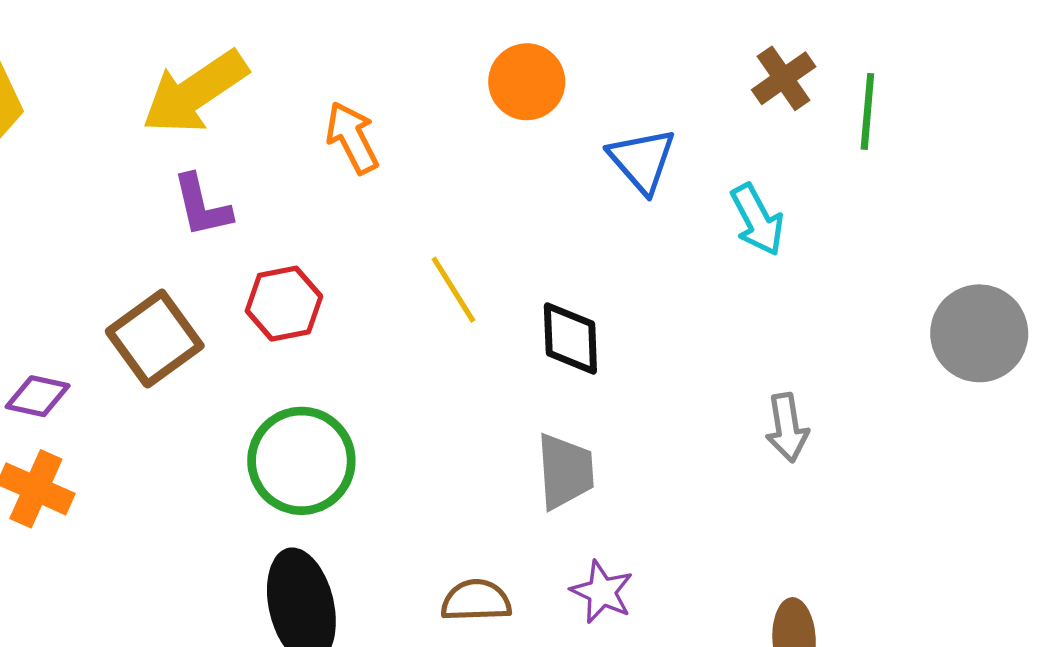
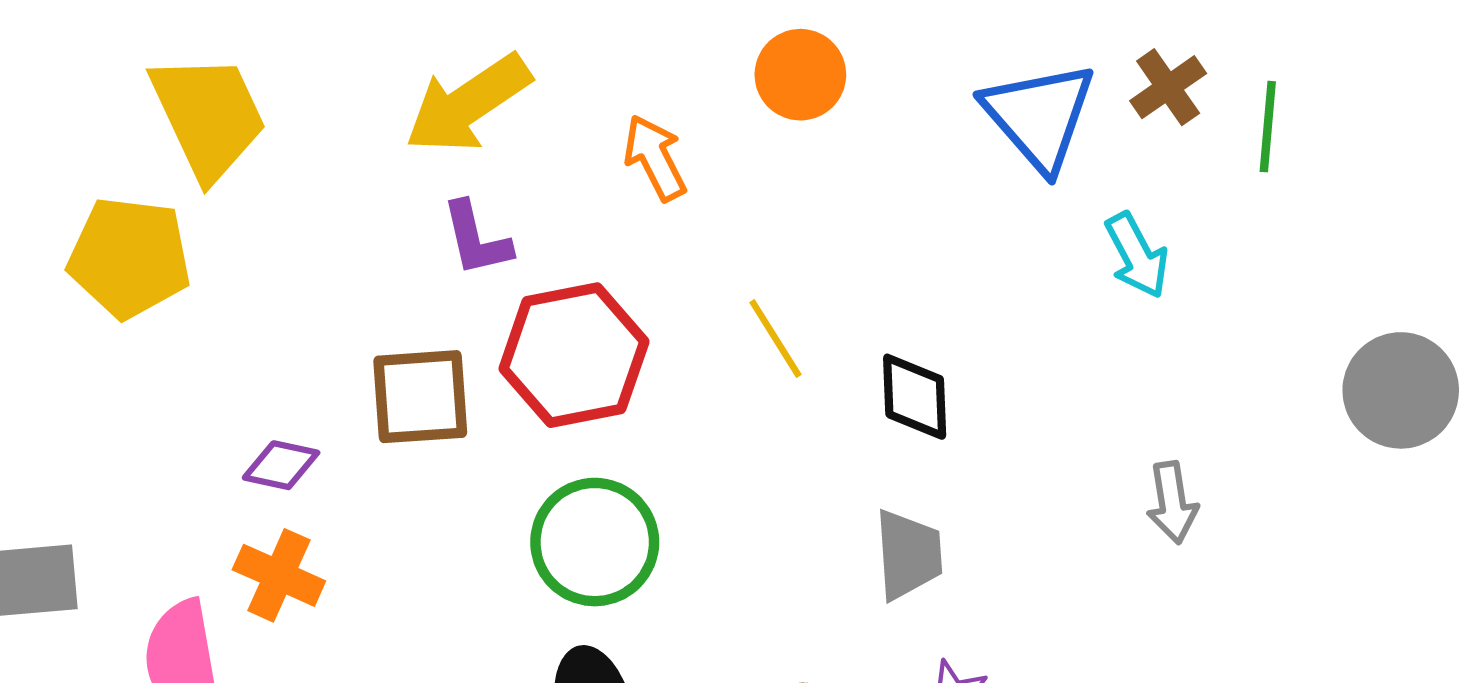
orange circle: (527, 82) -> (800, 75), moved
blue triangle: (642, 160) -> (1039, 116), moved, size x1.4
red hexagon: (284, 304) -> (574, 355), size x1.6
brown square: (155, 339) -> (420, 397), turned 32

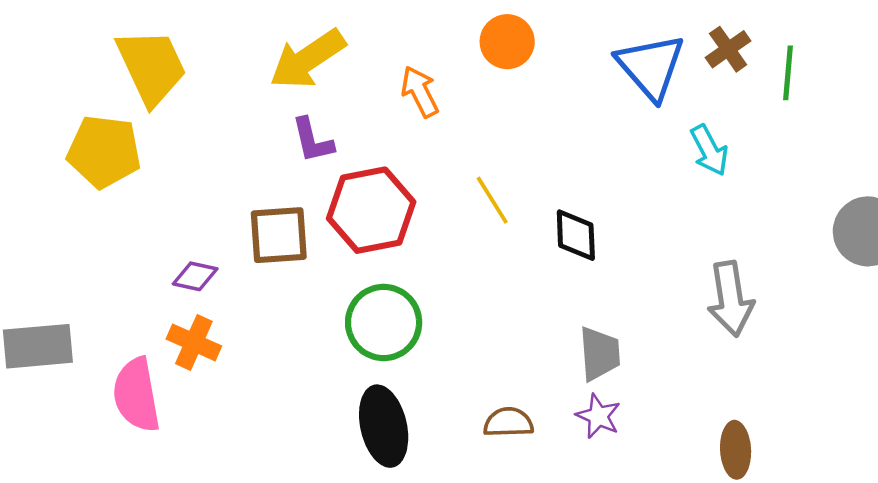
gray arrow: (1172, 503) -> (731, 299), size x1.5
gray trapezoid: (908, 555) -> (600, 354), moved

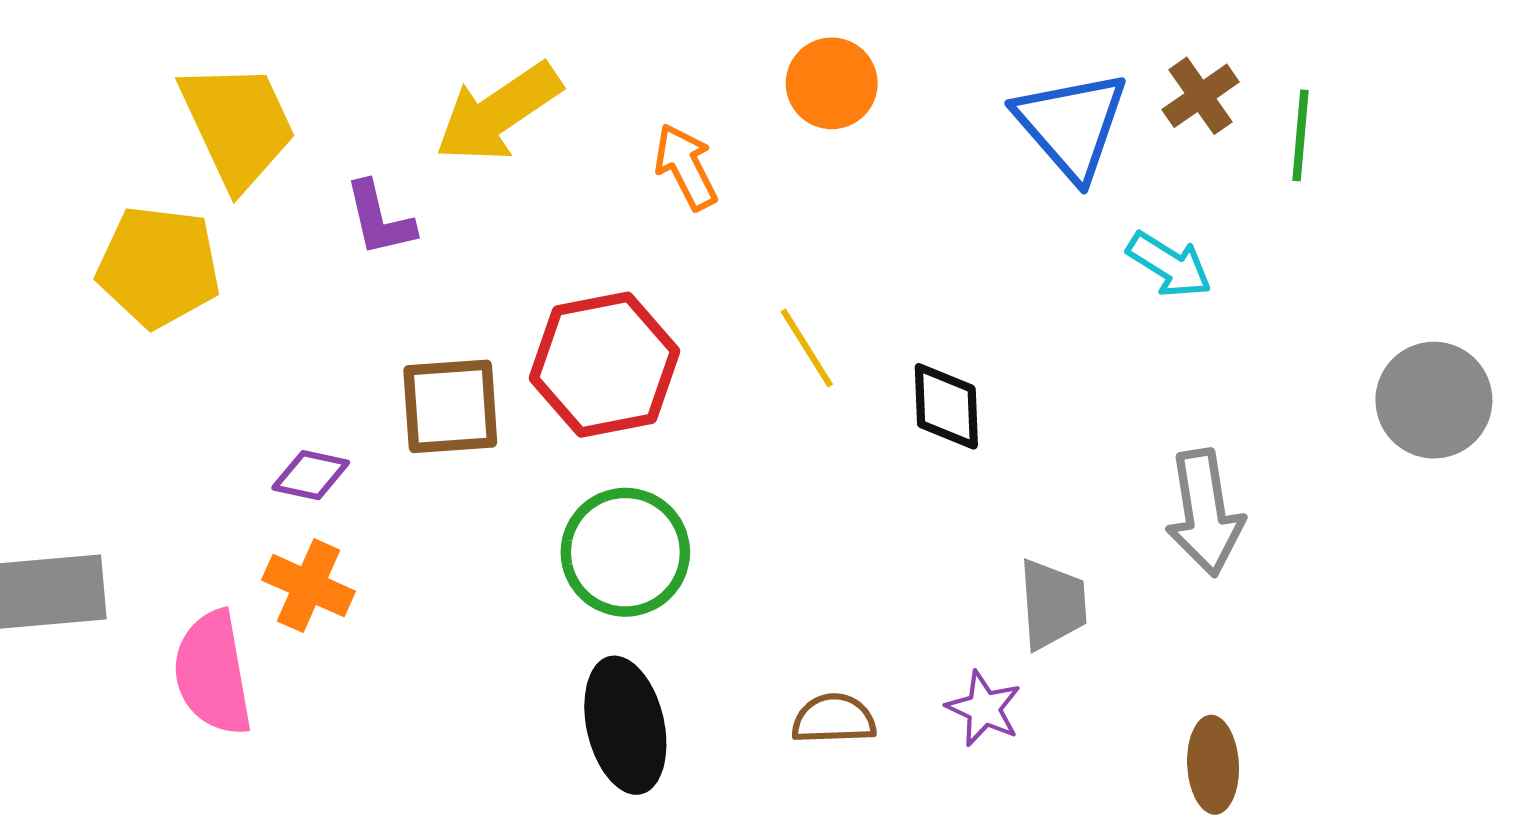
purple L-shape: (312, 140) -> (379, 219), moved
cyan arrow: (709, 150) -> (1169, 265), turned -30
gray trapezoid: (600, 354) -> (1053, 604), moved

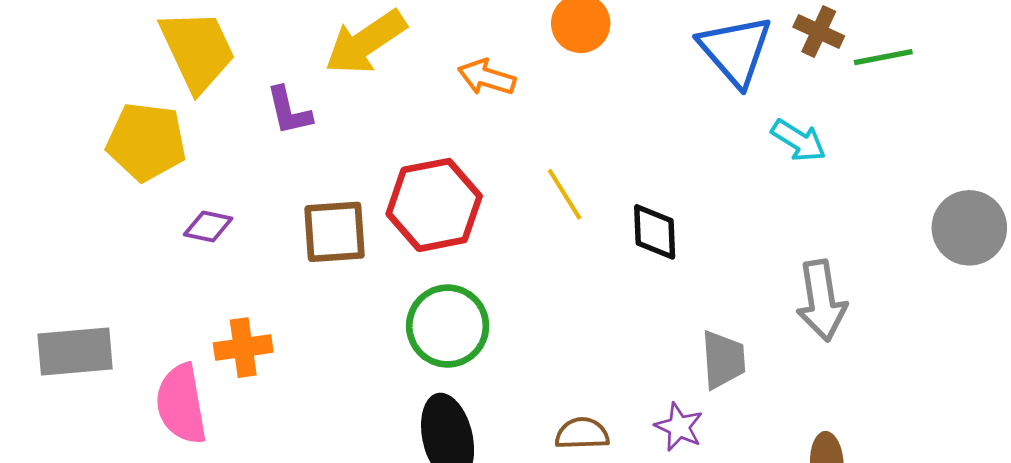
brown cross: (1201, 96) -> (819, 32), turned -30
green line: (1301, 135) -> (883, 57), turned 74
orange arrow: (686, 167) -> (487, 77), turned -46
purple diamond: (311, 475) -> (208, 226), moved
orange cross: (309, 586) -> (243, 348), turned -32

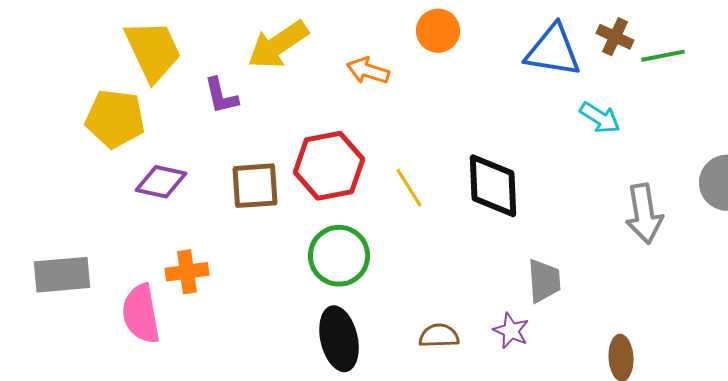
blue triangle: (735, 50) -> (553, 51), turned -40
yellow line: (565, 194) -> (409, 188), moved
purple diamond: (208, 226) -> (161, 182), size x1.4
black diamond: (655, 232) -> (493, 186), size x1.5
gray arrow: (821, 300) -> (644, 214), moved

